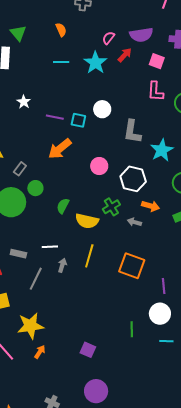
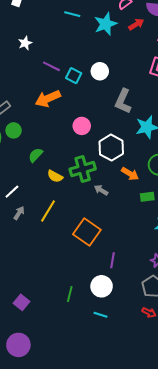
orange arrow: (151, 206) -> (130, 174), moved
green cross: (111, 207) -> (83, 169), size x1.4
yellow semicircle: (87, 221) -> (55, 176), size x0.7
white line: (50, 247) -> (12, 192), turned -56

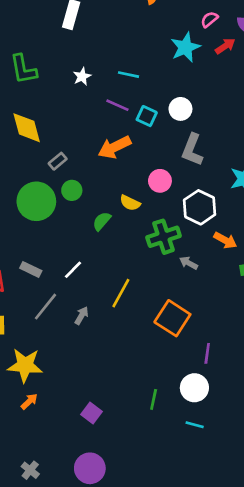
cyan line: (72, 14) -> (128, 75), moved
gray L-shape: (123, 101) -> (192, 150), moved
yellow semicircle: (55, 176) -> (130, 203), moved
gray arrow: (19, 213) -> (82, 316), moved

